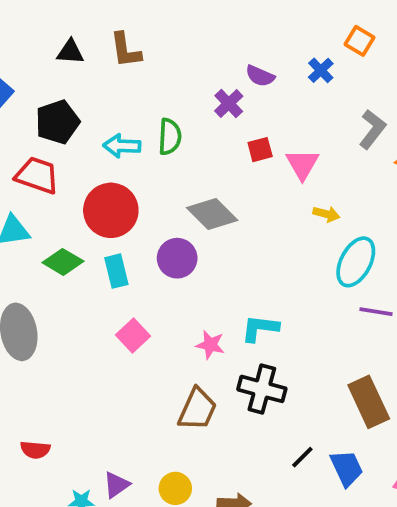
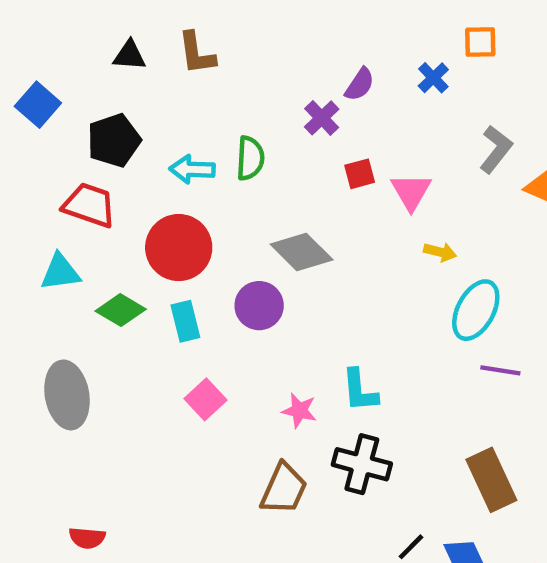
orange square: (359, 41) -> (480, 42), turned -32
purple semicircle: (260, 76) -> (360, 84), turned -80
cyan L-shape: (260, 328) -> (360, 390), turned -102

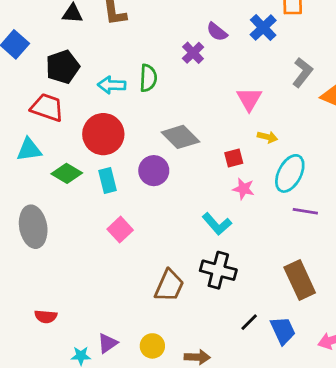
blue cross: (433, 78) -> (263, 28), size x1.4
purple semicircle: (360, 84) -> (217, 32), turned 95
red square: (360, 174) -> (234, 158), moved
cyan L-shape: (360, 390) -> (217, 224), turned -36
pink star: (299, 411) -> (244, 189), moved

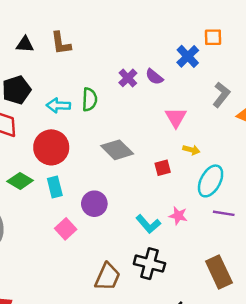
purple semicircle: (217, 32) -> (154, 77), moved
purple circle: (154, 171) -> (94, 204), moved
pink star: (244, 189) -> (178, 216), moved

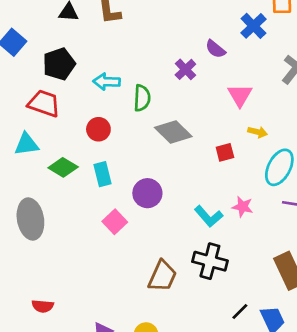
purple cross: (128, 78) -> (185, 69), moved
green semicircle: (90, 100) -> (142, 98), moved
red circle: (51, 147) -> (98, 129), size x0.6

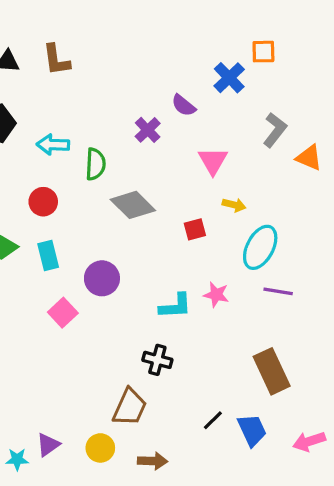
cyan L-shape: (209, 216) -> (175, 306), turned -52
black cross: (210, 261) -> (157, 360), moved, size x0.7
brown trapezoid: (162, 276) -> (130, 407), moved

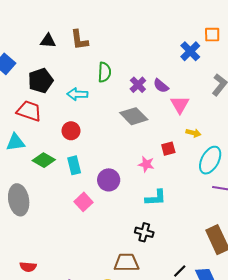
purple semicircle: (184, 105) -> (161, 86), moved
green semicircle: (95, 164) -> (104, 72), moved
gray diamond: (133, 205) -> (134, 116), moved
pink star: (216, 295) -> (146, 164), moved
brown trapezoid: (130, 407) -> (126, 263), turned -115

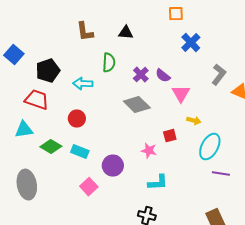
orange square: (212, 35) -> (176, 14), moved
black triangle: (48, 41) -> (126, 33), moved
cyan rectangle: (74, 165) -> (80, 152), turned -54

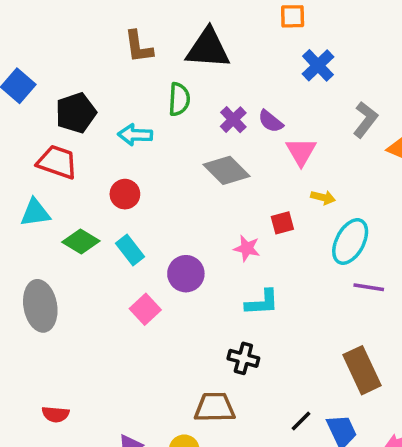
black triangle: (126, 33) -> (208, 48), size x1.8
cyan rectangle: (80, 152) -> (130, 250), turned 30

